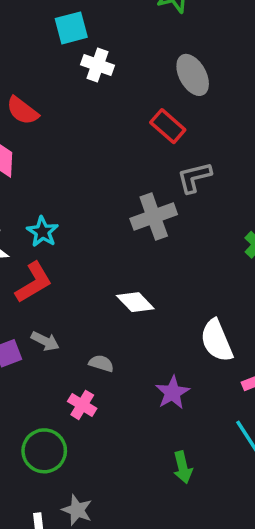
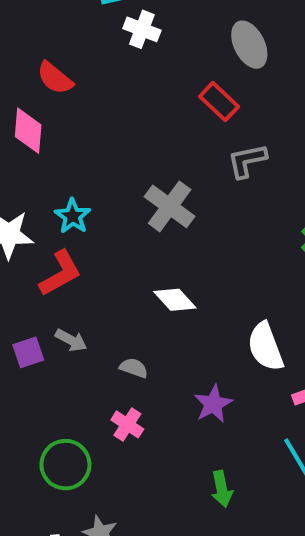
gray cross: (154, 217) -> (170, 206), moved, turned -36
pink cross: (82, 405) -> (127, 424), moved

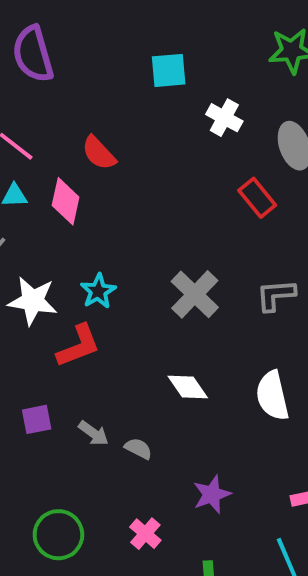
white cross: (142, 29) -> (224, 118), moved
gray L-shape: (247, 161) -> (276, 295), moved
gray arrow: (71, 340) -> (93, 433), moved
white semicircle: (265, 347) -> (272, 396), moved
pink cross: (127, 424) -> (145, 534), moved

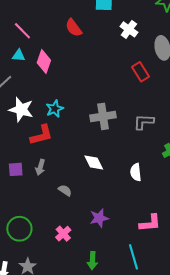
red semicircle: (99, 153) -> (74, 28), moved
gray cross: (195, 294) -> (103, 116), turned 30
white semicircle: (272, 396) -> (136, 172), size x0.7
gray arrow: (93, 433) -> (40, 167), moved, turned 63

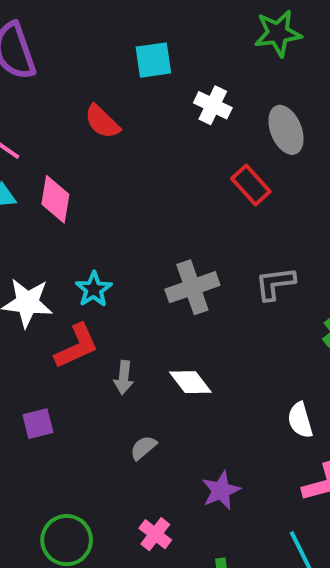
gray arrow: (40, 167) -> (124, 377), moved
white semicircle: (136, 172) -> (300, 420), moved
gray semicircle: (65, 190) -> (143, 448), turned -64

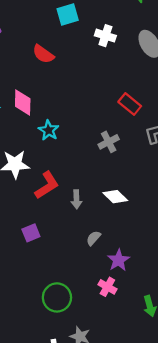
red rectangle: (251, 185) -> (130, 104), moved
gray cross: (192, 287) -> (109, 142), size x0.7
cyan star: (94, 289) -> (49, 130), moved
purple star: (221, 490) -> (118, 260), moved

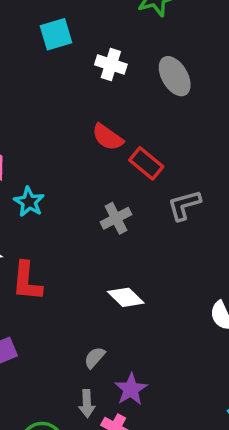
red semicircle: (43, 54) -> (108, 137), moved
red L-shape: (47, 185) -> (27, 281), turned 128
gray arrow: (76, 199) -> (87, 404), moved

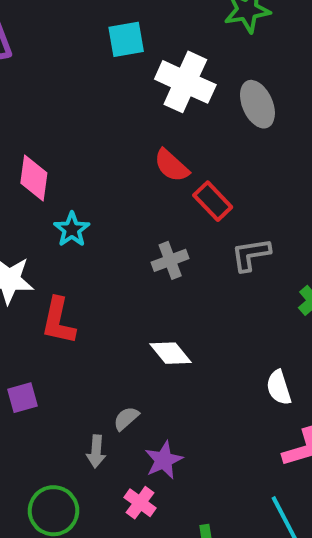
white cross: (111, 64) -> (185, 82), size x1.6
gray arrow: (87, 404) -> (96, 451), moved

